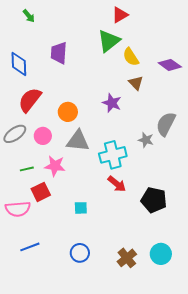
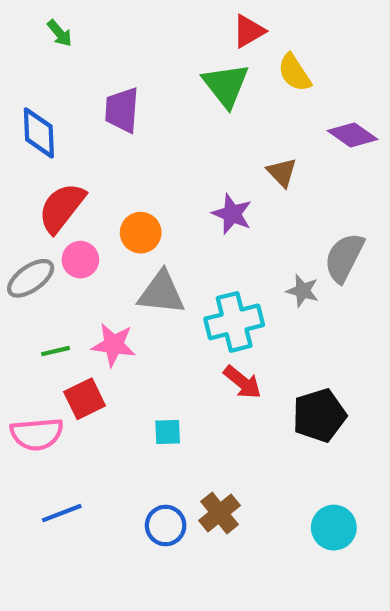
green triangle: (109, 41) -> (226, 85), turned -30
yellow semicircle: (131, 57) -> (294, 73), moved
pink circle: (43, 136) -> (80, 260), moved
black pentagon: (154, 200) -> (319, 415), turned -30
brown cross: (127, 258) -> (220, 513), moved

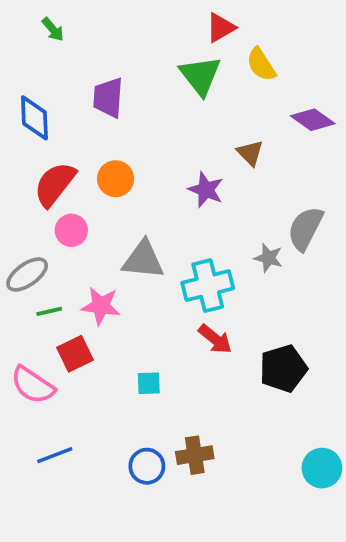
orange circle: (141, 233) -> (116, 179), moved
gray ellipse: (31, 278) -> (27, 275), moved
pink semicircle: (37, 434) -> (33, 385), turned 39
brown cross: (220, 513) -> (195, 455), turned 30
cyan circle: (334, 528) -> (322, 468), moved

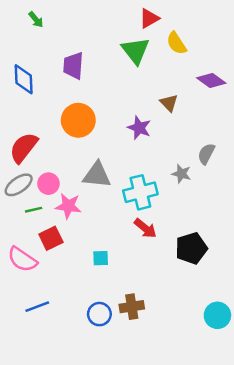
orange circle: (116, 179) -> (78, 120), size x1.4
red semicircle: (55, 184) -> (24, 148), moved
gray semicircle: (305, 228) -> (206, 154), size x0.7
pink circle: (71, 230) -> (48, 184), moved

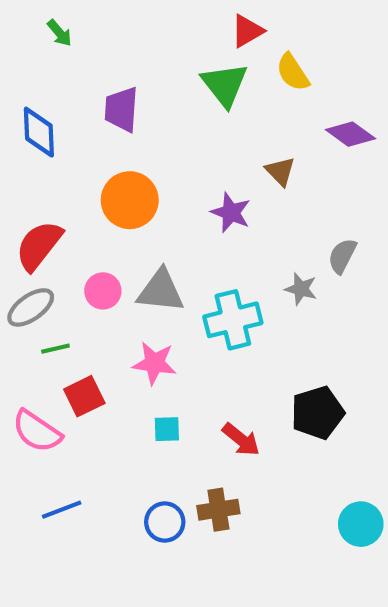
pink circle: (48, 184) -> (103, 291), moved
pink star: (68, 206) -> (154, 363), moved
red arrow: (145, 228) -> (241, 439), moved

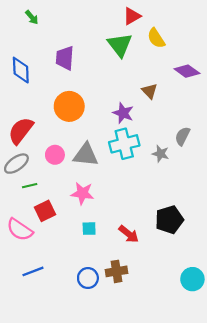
cyan cross: (233, 320) -> (124, 144), moved

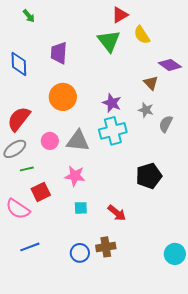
brown triangle: (150, 91) -> (151, 83), moved
gray star: (161, 154) -> (146, 110), moved
black pentagon: (169, 220) -> (149, 176), moved

